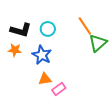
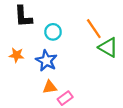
black L-shape: (21, 30) -> (23, 16), moved, turned 70
green triangle: (98, 43) -> (108, 47), turned -48

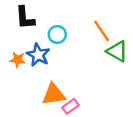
blue star: (46, 61) -> (38, 55), moved
orange triangle: (50, 87) -> (54, 94), size x1.5

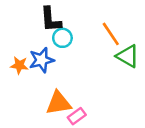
black L-shape: (25, 18) -> (51, 20), moved
blue star: (38, 55) -> (42, 60), turned 30

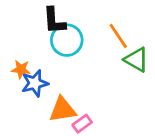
cyan circle: (62, 38) -> (67, 40), size x1.5
blue star: (42, 60) -> (35, 83), moved

